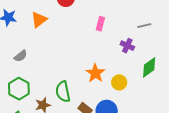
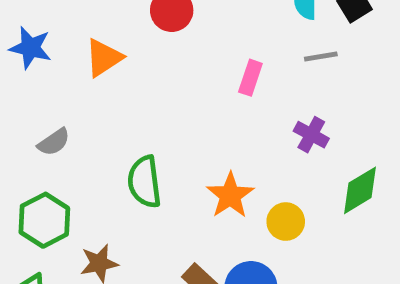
gray line: (144, 26) -> (321, 57), moved
green semicircle: (63, 92) -> (144, 182), moved

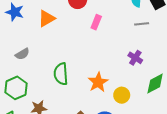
pink rectangle: (250, 78) -> (96, 22), moved

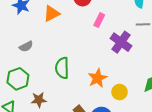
purple cross: (135, 58) -> (121, 42), moved, size x1.5

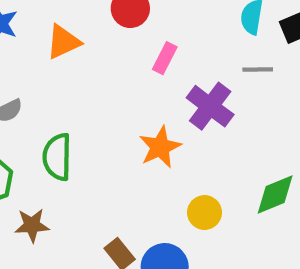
green semicircle: (62, 68) -> (57, 157), moved
orange star: (98, 78) -> (160, 147), moved

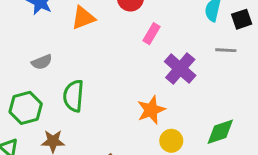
gray line: (258, 69) -> (226, 50), moved
orange star: (160, 147) -> (151, 110), moved

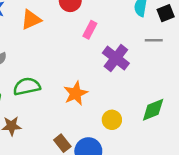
green semicircle: (74, 96) -> (27, 86), turned 76
orange star: (151, 110) -> (76, 93), moved

